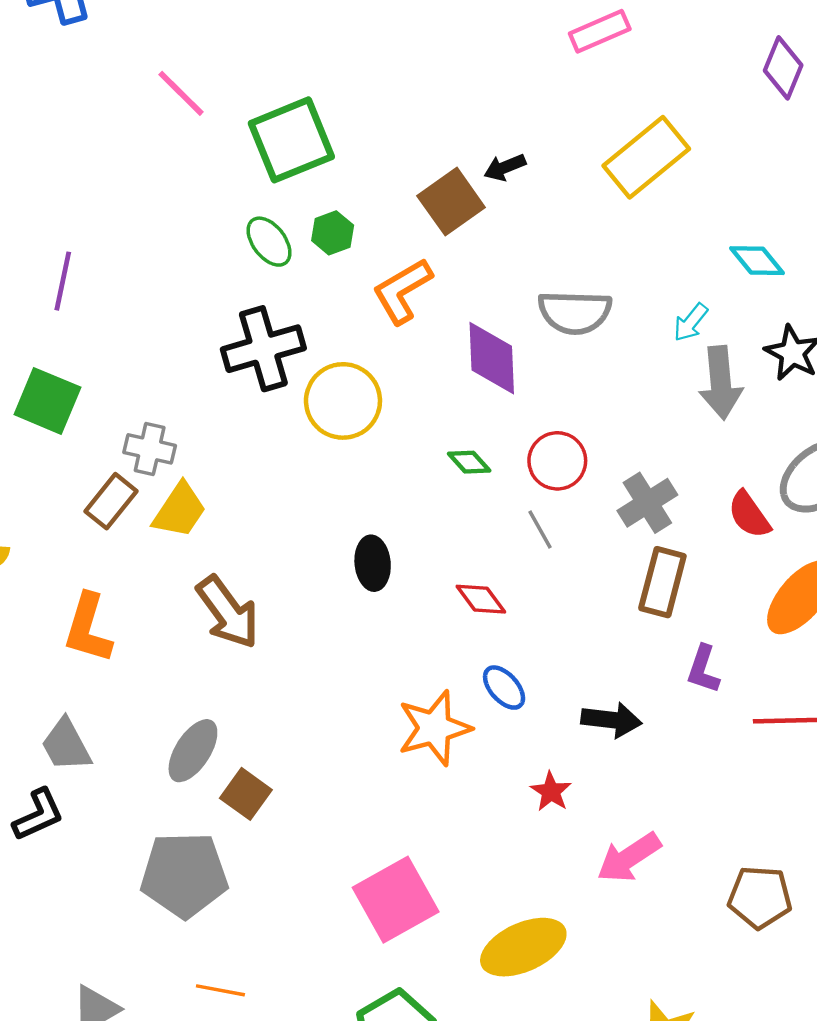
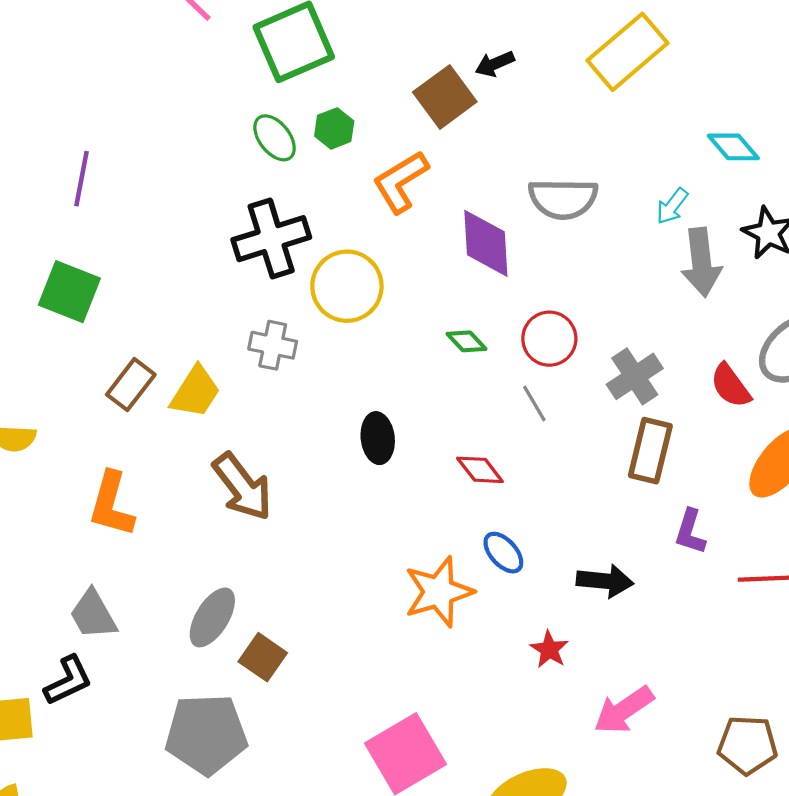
gray cross: (150, 449) -> (273, 345), moved

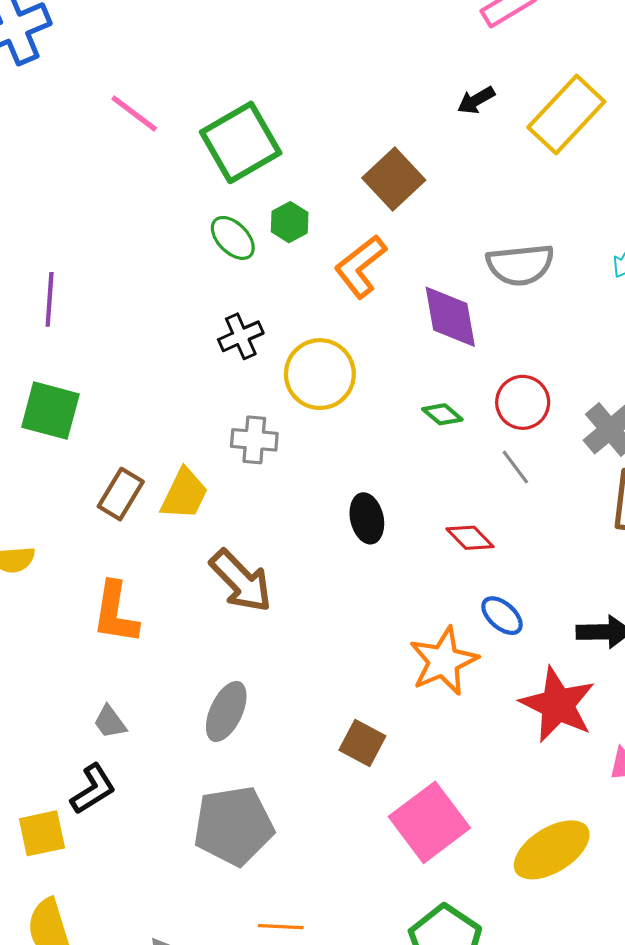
black arrow: (495, 64) -> (476, 100), moved
black cross: (271, 239) -> (241, 336), size x0.6
gray trapezoid: (93, 614) -> (110, 722), size x0.7
red star: (549, 649) -> (558, 705), size x2.0
brown square: (263, 657) -> (362, 743), moved

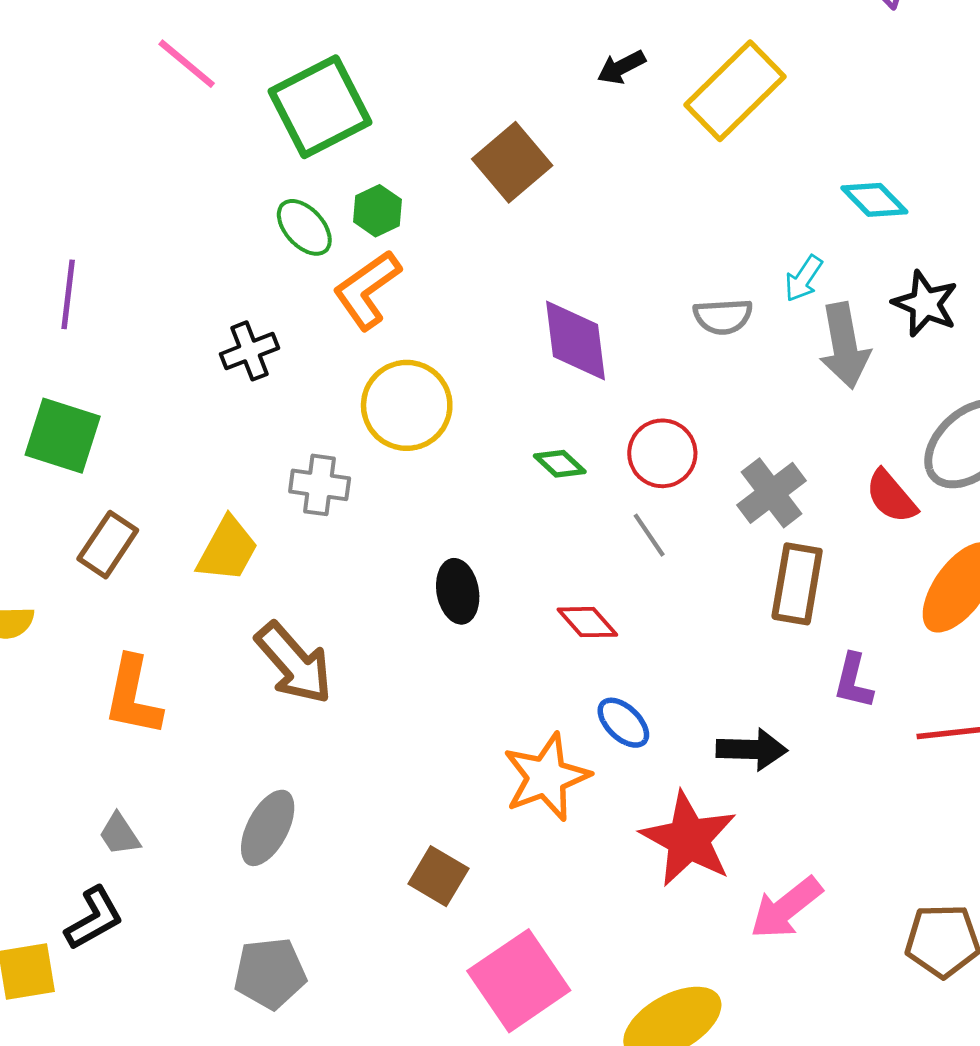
gray semicircle: (520, 265) -> (723, 317), moved, size x0.7
orange L-shape: (360, 266) -> (367, 290), moved
black cross: (241, 336) -> (249, 351), moved
brown rectangle: (121, 494) -> (108, 545), moved
gray pentagon: (233, 826) -> (270, 973), size x0.7

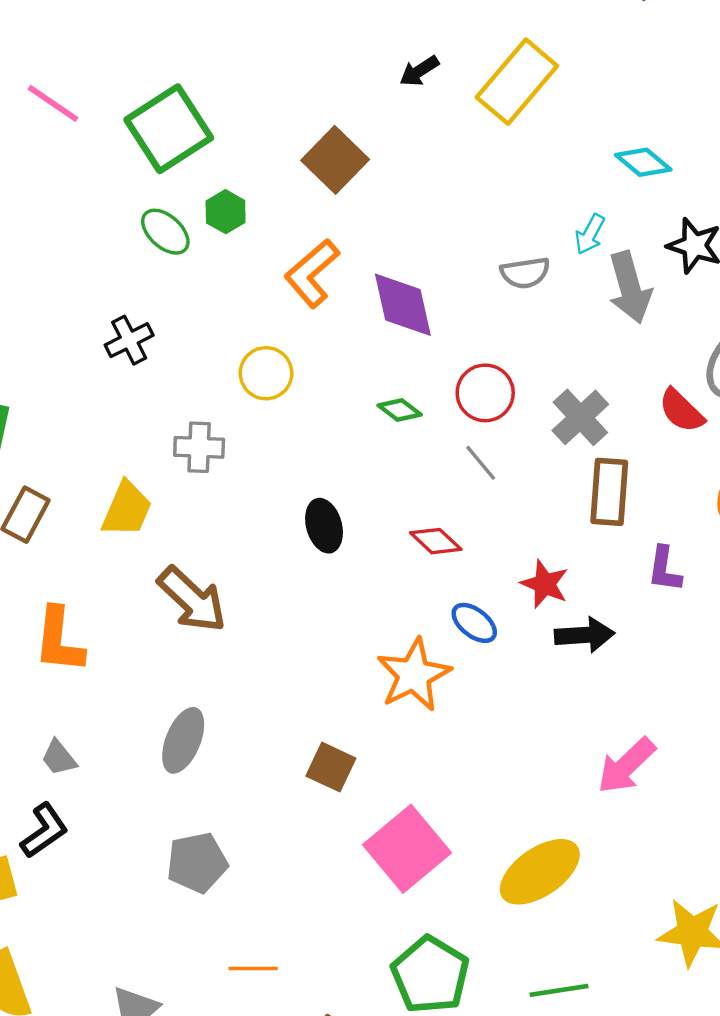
orange L-shape: (367, 290) -> (312, 273), moved
yellow circle: (407, 405) -> (266, 373), size x0.7
red star: (689, 839) -> (545, 584), moved, size x0.6

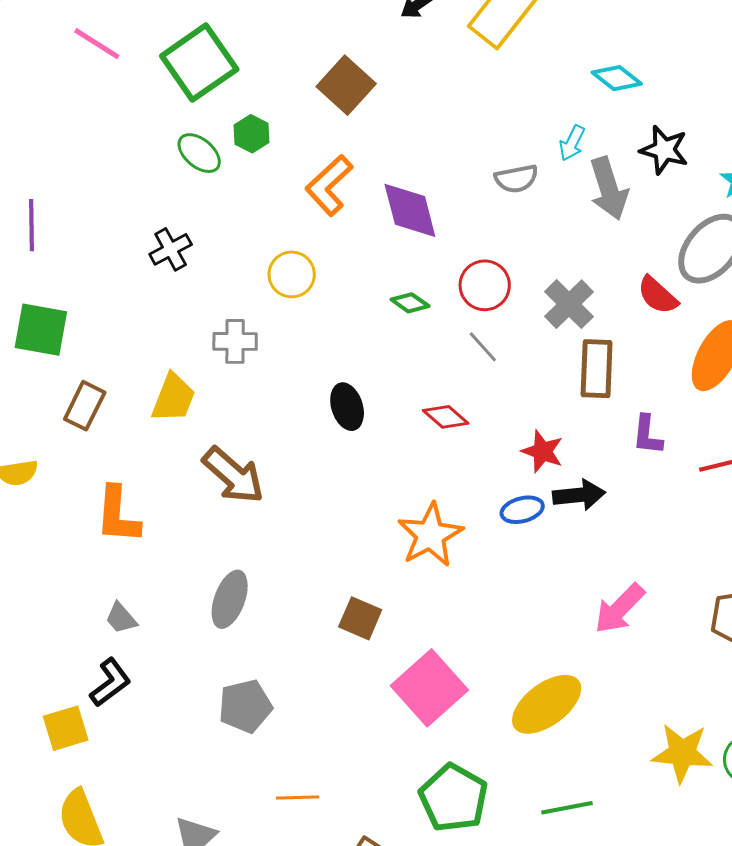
blue ellipse: (474, 623) -> (522, 510), moved, turned -51

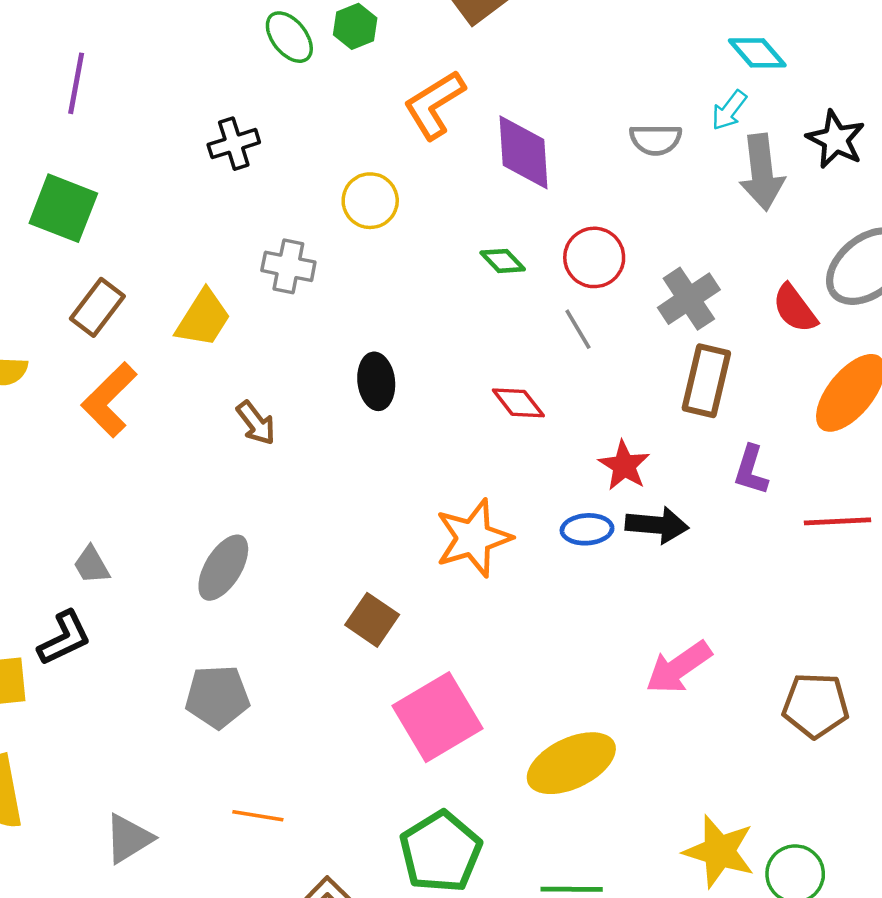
cyan diamond: (617, 78) -> (757, 53), moved
black ellipse: (347, 407) -> (376, 381), moved
brown arrow: (233, 475) -> (256, 423), size x0.6
orange L-shape: (118, 515) -> (109, 400), moved, turned 30

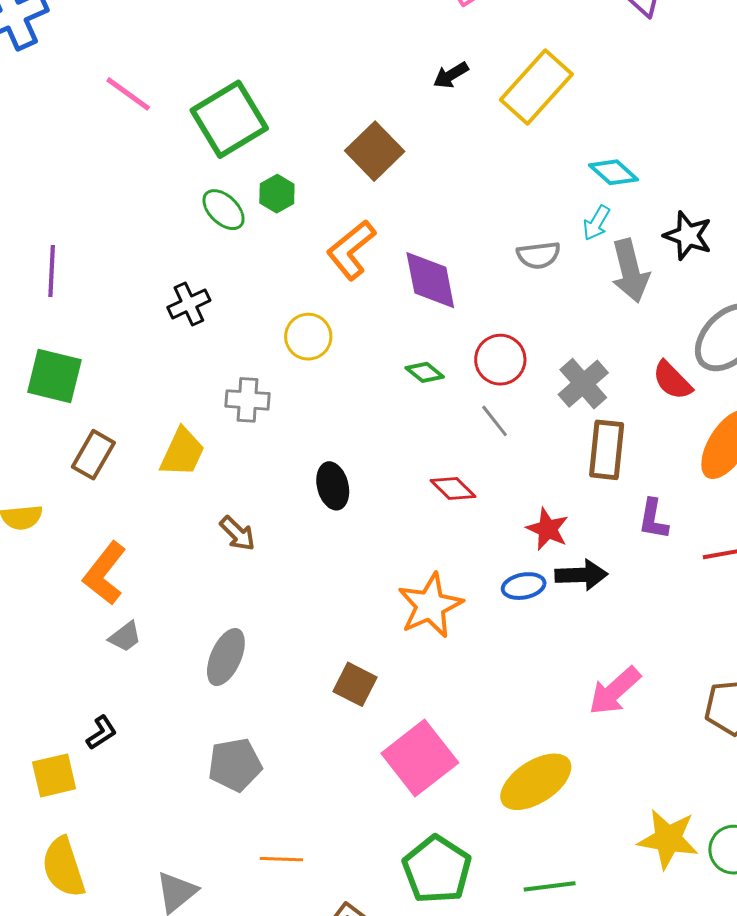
orange L-shape: (109, 400) -> (105, 573), moved
gray trapezoid: (91, 565) -> (125, 637), moved, turned -90
black L-shape: (64, 638) -> (102, 733), size x0.7

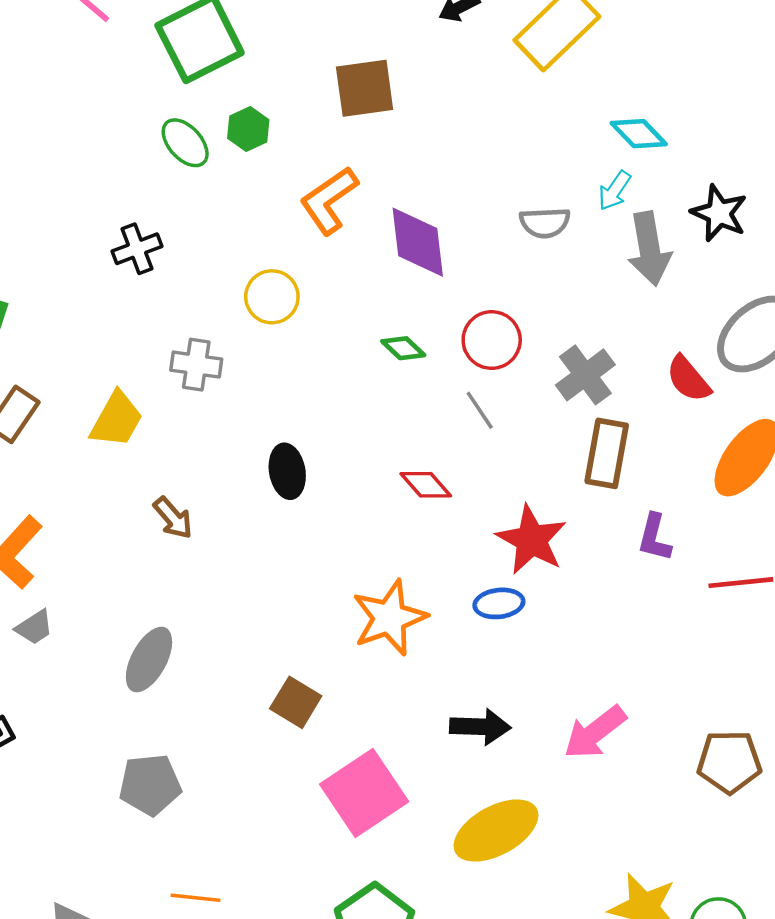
brown square: (375, 151) -> (365, 88), turned 32
red star: (548, 529) -> (532, 540), size x1.4
black arrow: (581, 575) -> (480, 727), moved

